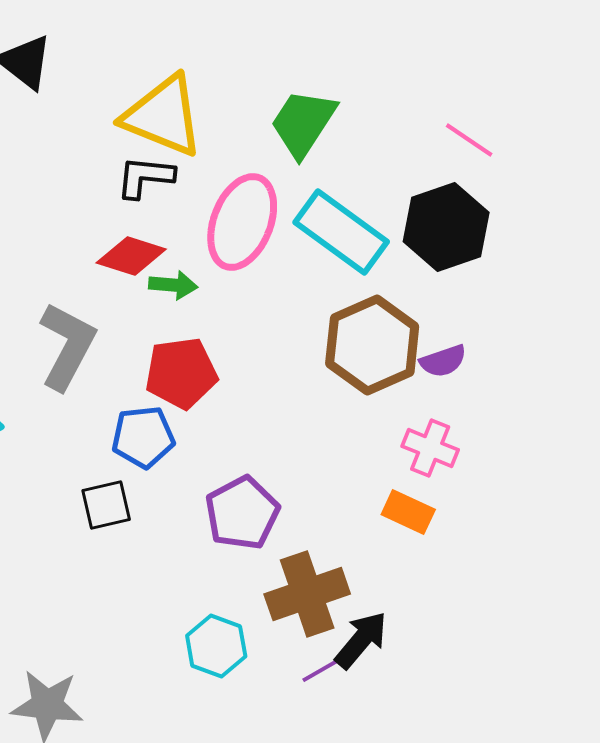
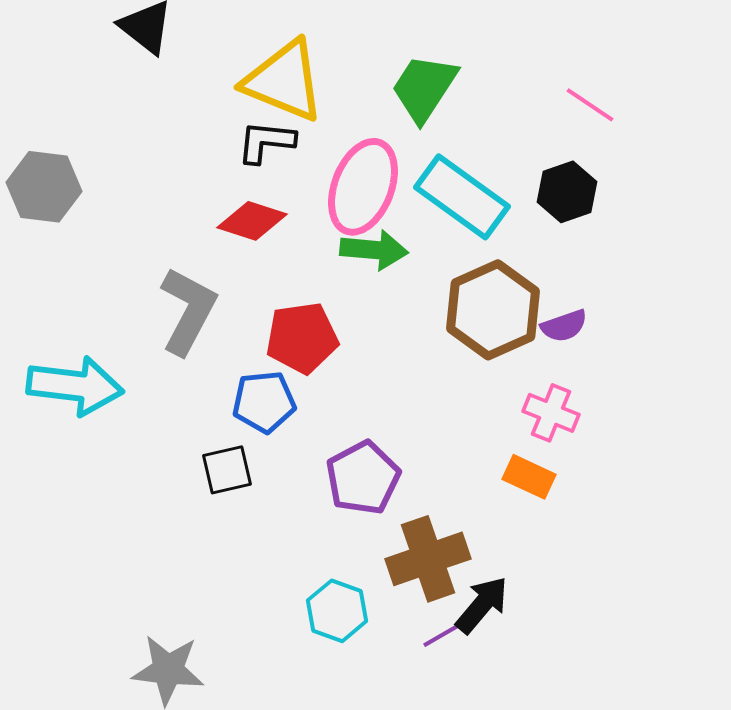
black hexagon: (446, 227) -> (567, 192), size x0.7
green arrow: (173, 285) -> (374, 250), moved, size x1.4

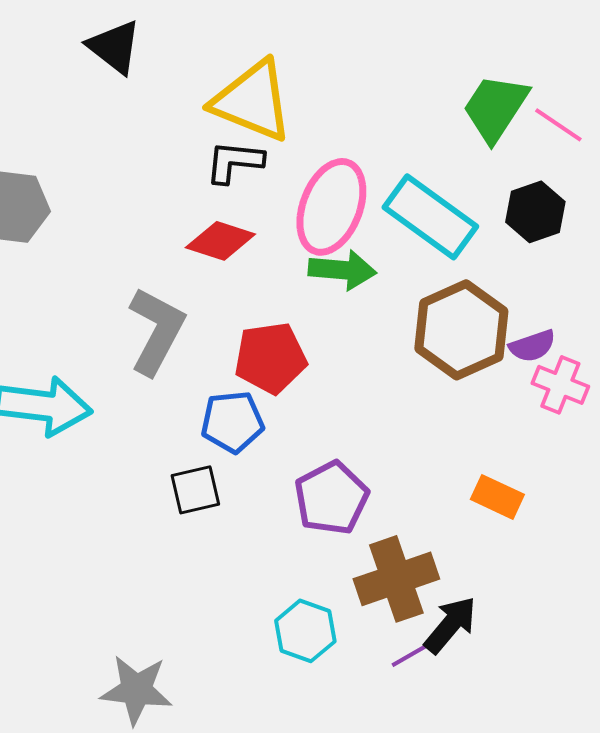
green trapezoid: (424, 88) -> (495, 108), moved
pink cross: (551, 413) -> (560, 385), moved

